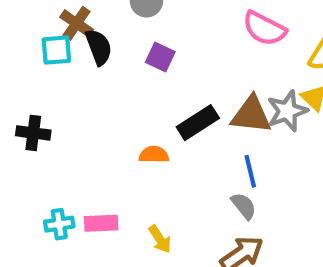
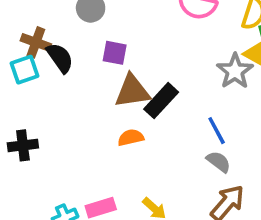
brown triangle: (251, 115) -> (132, 91), moved

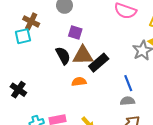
black semicircle: (60, 58) -> (63, 56), moved
black cross: (23, 145) -> (18, 90), moved, turned 35
gray semicircle: (219, 162) -> (127, 101), turned -48

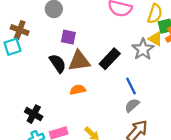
black rectangle: (99, 63) -> (110, 59), moved
black cross: (18, 90) -> (34, 114), moved
gray semicircle: (127, 101) -> (132, 105), turned -32

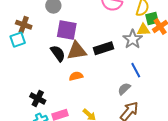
purple square: (68, 37) -> (67, 30), size x1.5
yellow triangle: (155, 39) -> (143, 30), turned -32
black rectangle: (110, 59) -> (104, 48), turned 30
blue line: (131, 86) -> (136, 70), moved

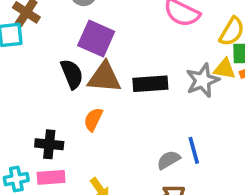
blue line: (136, 70) -> (194, 150), moved
orange semicircle: (76, 76) -> (93, 119), turned -64
black cross: (38, 99) -> (49, 144), moved, turned -35

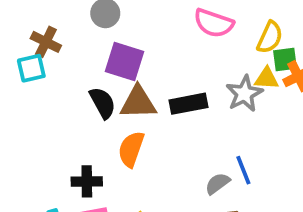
orange semicircle: (93, 119) -> (131, 149), size x1.4

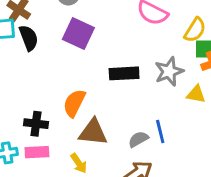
yellow triangle: (267, 78) -> (196, 94), moved
brown triangle: (138, 102) -> (93, 132), moved
black semicircle: (103, 103) -> (29, 38), moved

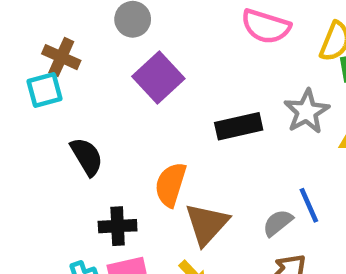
purple square: (78, 34) -> (158, 78), turned 32
black semicircle: (29, 38) -> (87, 157), moved
brown triangle: (93, 132) -> (207, 224), turned -44

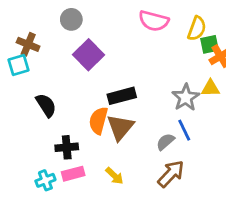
gray star: (307, 112) -> (186, 97), moved
black rectangle: (239, 126) -> (122, 96), moved
brown triangle: (207, 224) -> (120, 127), moved

